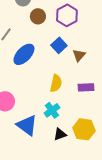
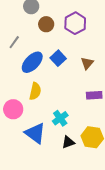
blue square: (59, 45) -> (58, 58), moved
yellow semicircle: (56, 83) -> (35, 91), moved

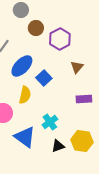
purple hexagon: (75, 23) -> (60, 39), moved
blue square: (58, 58) -> (44, 78), moved

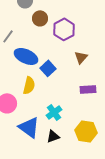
blue ellipse: (22, 66) -> (26, 56), turned 70
black triangle: (58, 146) -> (53, 136), moved

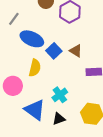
brown triangle: (81, 57) -> (76, 51), moved, turned -40

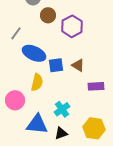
blue square: (54, 51) -> (56, 65), turned 35
blue triangle: (35, 110) -> (37, 124), turned -30

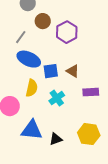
gray line: (16, 33) -> (21, 37), moved
cyan cross: (62, 109) -> (57, 98), moved

